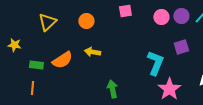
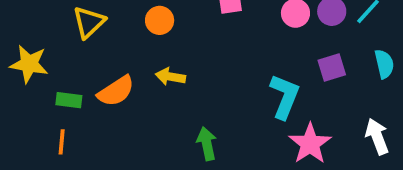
yellow star: (14, 45) -> (29, 64), size x1.5

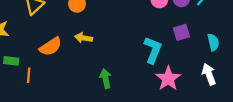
cyan semicircle: (384, 64) -> (213, 42), moved
green rectangle: (69, 100) -> (11, 61), moved
orange line: (62, 142) -> (29, 75), moved

